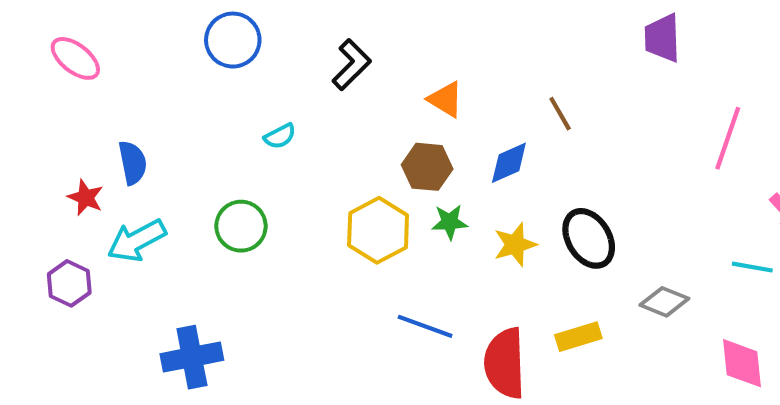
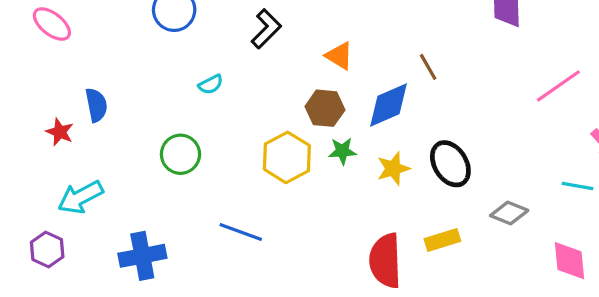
pink line: (728, 138) -> (558, 86), turned 36
blue diamond: (509, 163) -> (388, 105), size x1.4
cyan arrow: (137, 240) -> (80, 197), moved
purple hexagon: (69, 283) -> (47, 250), moved
blue line: (425, 326) -> (241, 232), moved

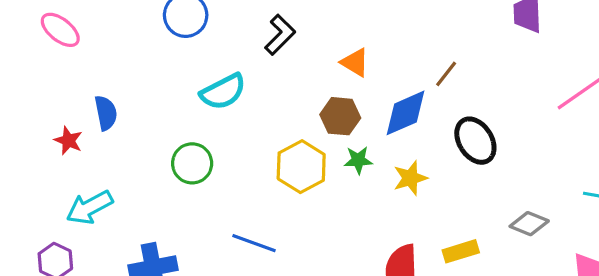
brown line: (428, 67) -> (446, 74), turned 68
cyan semicircle: (211, 84) -> (223, 92), size x1.8
black ellipse: (450, 164) -> (475, 141), moved

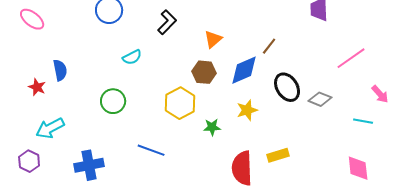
orange triangle: (355, 62) -> (213, 39), turned 48
cyan semicircle: (223, 92) -> (132, 57), size x0.7
green star: (358, 160) -> (212, 127), moved
gray diamond: (529, 224) -> (320, 99), moved

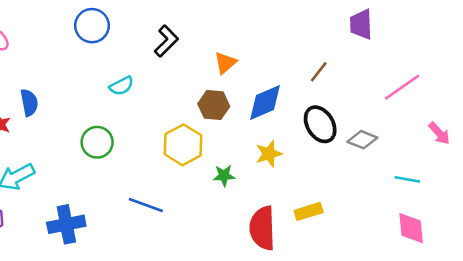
brown line: (269, 46) -> (319, 72), moved
cyan line: (363, 121) -> (407, 179), moved

